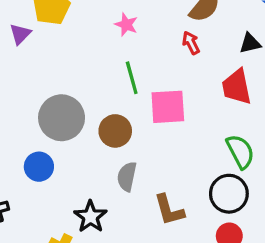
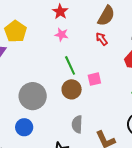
pink square: (168, 107) -> (94, 79), size x0.6
brown circle: (115, 131) -> (72, 89), moved

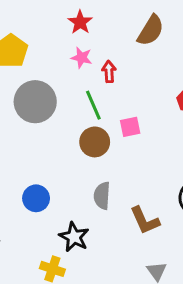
red arrow: (102, 39) -> (109, 72), moved, turned 32
gray circle: (33, 96) -> (35, 102), moved
blue circle: (24, 127) -> (36, 198), moved

